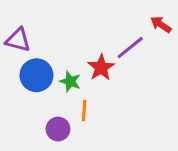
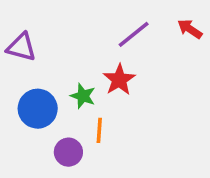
purple line: (130, 48) -> (134, 34), moved
blue circle: (36, 75) -> (38, 109), moved

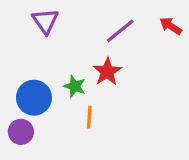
purple triangle: (21, 47) -> (45, 21), moved, turned 40
purple circle: (68, 152) -> (21, 132), moved

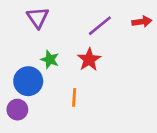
red arrow: (171, 26) -> (142, 22), turned 138
green star: (75, 86) -> (50, 60), moved

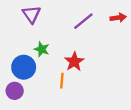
red star: (89, 60) -> (74, 62), moved

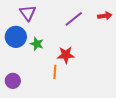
red star: (74, 62) -> (66, 55), turned 30
blue circle: (24, 67) -> (16, 37), moved

